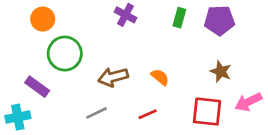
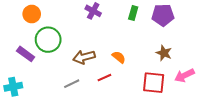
purple rectangle: (37, 87) -> (26, 54), moved
red line: (148, 114) -> (104, 78), moved

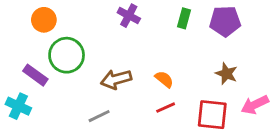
red line: (104, 78) -> (166, 108), moved
cyan cross: (13, 87) -> (18, 106), moved, turned 36

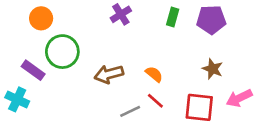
purple cross: (129, 16) -> (121, 14), turned 30
red line: (166, 108) -> (155, 101), turned 66
gray line: (99, 116) -> (130, 111), moved

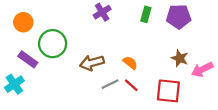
orange circle: (41, 18) -> (23, 22), moved
pink arrow: (239, 98) -> (202, 70), moved
cyan cross: (17, 99) -> (14, 84), turned 30
gray line: (130, 111) -> (110, 84), moved

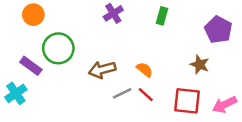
purple pentagon: (179, 17) -> (218, 30), moved, turned 30
orange circle: (23, 22) -> (33, 15), moved
pink arrow: (202, 70) -> (225, 105), moved

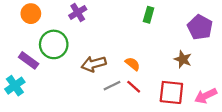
purple cross: (113, 13) -> (78, 12), moved

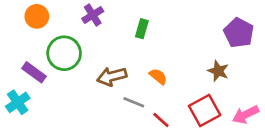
green rectangle: (149, 15) -> (142, 29), moved
gray line: (112, 86) -> (134, 102), turned 48
red line: (134, 87) -> (161, 120), moved
red square: (171, 92) -> (205, 111), turned -35

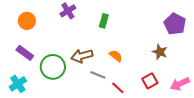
orange circle: (37, 16) -> (27, 21), moved
green circle: (64, 53) -> (53, 67), moved
cyan cross: (18, 102) -> (18, 84), moved
red square: (205, 111) -> (150, 81), size x0.7

